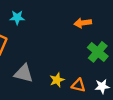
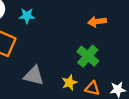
green cross: (98, 52) -> (88, 56), moved

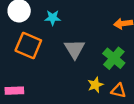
gray triangle: (34, 76) -> (75, 49), moved, turned 45

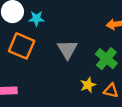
cyan star: (53, 18) -> (36, 18), moved

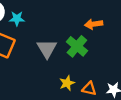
green cross: (106, 59) -> (77, 46), moved

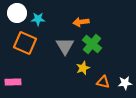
orange arrow: (94, 24) -> (81, 22), moved
yellow star: (67, 83) -> (83, 68), moved

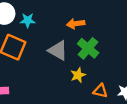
gray triangle: (65, 46) -> (58, 51), turned -30

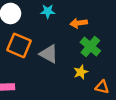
cyan star: (28, 20) -> (48, 11), moved
gray triangle: (58, 51) -> (49, 54), moved

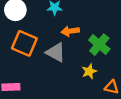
orange arrow: (79, 23) -> (70, 31), moved

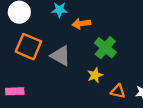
orange arrow: (70, 31) -> (81, 24), moved

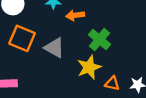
yellow star: (95, 75) -> (89, 67), size x1.5

